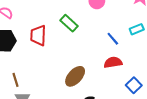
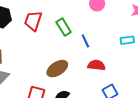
green rectangle: (69, 23) -> (64, 27), moved
blue line: (113, 39) -> (85, 41), moved

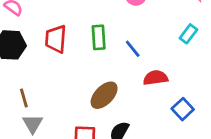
green rectangle: (64, 27) -> (99, 37), turned 42
cyan rectangle: (127, 40) -> (188, 34), turned -32

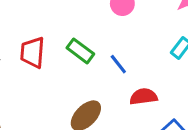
green rectangle: (99, 37) -> (80, 51), turned -50

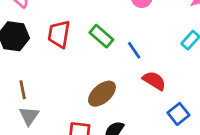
red semicircle: (143, 97) -> (154, 81), turned 35

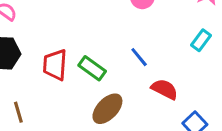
red trapezoid: (59, 34) -> (55, 65), moved
green rectangle: (101, 36) -> (92, 68), moved

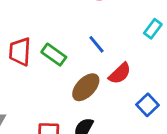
red semicircle: (165, 89) -> (120, 73), turned 110
brown ellipse: (107, 109) -> (86, 87), moved

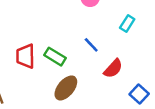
cyan rectangle: (153, 29) -> (127, 24), moved
brown ellipse: (86, 87) -> (66, 88), moved

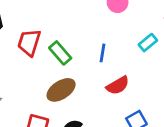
blue line: (91, 45) -> (103, 53), turned 35

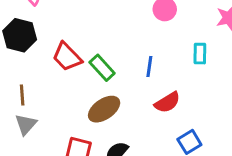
red trapezoid: (29, 42) -> (67, 57), turned -60
cyan rectangle: (148, 43) -> (200, 54), turned -48

